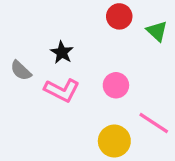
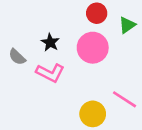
green triangle: (157, 31) -> (127, 25), turned 42
pink circle: (116, 85) -> (93, 48), moved, size x1.5

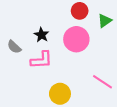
pink L-shape: (50, 73) -> (41, 60), turned -30
yellow circle: (93, 114) -> (60, 94), moved

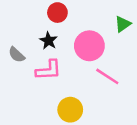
red circle: (80, 11) -> (57, 13), moved
pink line: (103, 82) -> (107, 76), moved

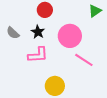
green triangle: (123, 24) -> (95, 11), moved
gray semicircle: (17, 55) -> (13, 33), moved

